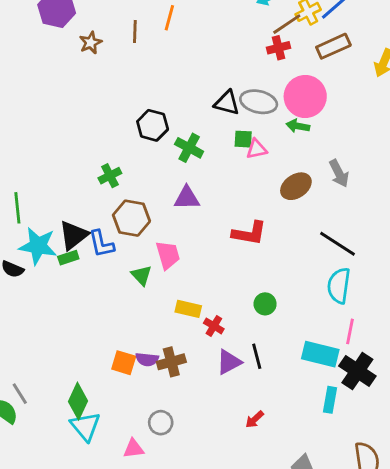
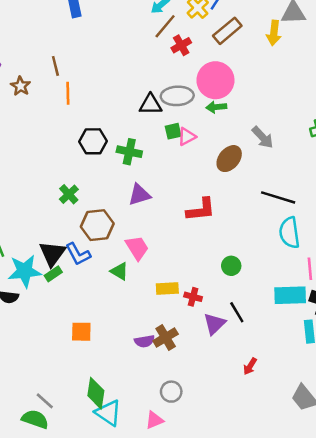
orange line: (169, 18) -> (68, 93), moved
brown line: (287, 24) -> (165, 26), moved
orange square: (124, 363) -> (81, 332), moved

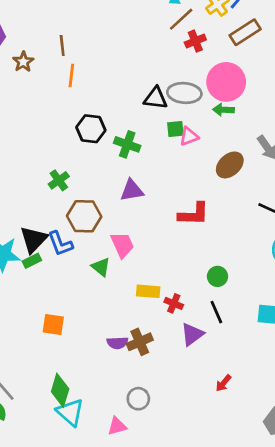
black line: (237, 312) -> (216, 312), moved

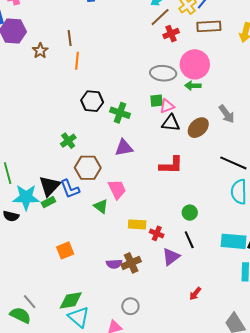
brown rectangle: (245, 32) -> (209, 26), turned 30
black triangle: (156, 98) -> (171, 123), moved
orange square: (53, 325) -> (65, 250), turned -30
green diamond: (60, 390) -> (71, 300), turned 65

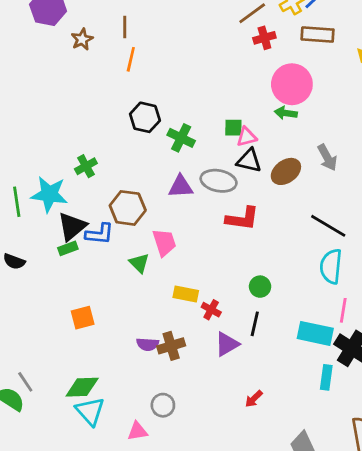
gray ellipse: (163, 73) -> (219, 181), moved
green cross: (68, 141) -> (86, 166), moved
blue L-shape: (70, 189) -> (99, 234), turned -70
cyan star: (26, 197) -> (49, 194), moved
black line: (189, 240) -> (255, 324), turned 30

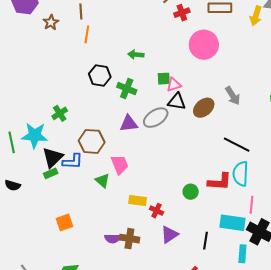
green arrow: (286, 113) -> (136, 55), moved
gray ellipse: (219, 181) -> (156, 118), turned -40
red L-shape: (242, 219) -> (220, 182), moved
black line: (255, 324) -> (205, 241), moved
brown cross: (171, 346) -> (129, 239), turned 30

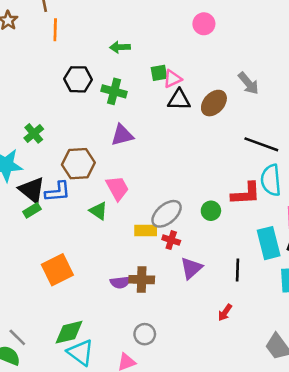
pink circle: (204, 45) -> (204, 24), size x0.6
gray ellipse: (156, 118) -> (167, 214), moved
black triangle: (53, 157) -> (32, 190), turned -30
orange square: (64, 222) -> (57, 270), size x1.4
cyan rectangle: (232, 223) -> (269, 243), turned 75

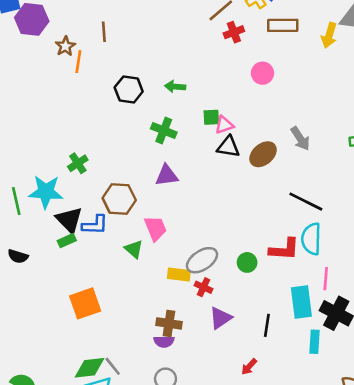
orange line: (55, 30) -> (78, 62), moved
black hexagon: (78, 79) -> (129, 90), moved
purple semicircle: (120, 282) -> (164, 342), moved
gray line: (17, 337) -> (113, 366), moved

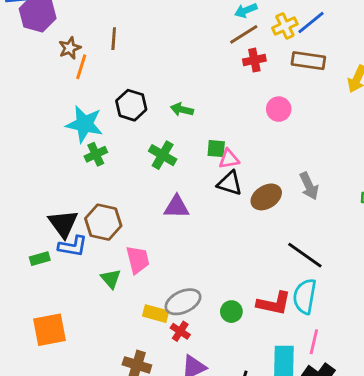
green cross: (78, 163) -> (96, 154), moved
purple triangle: (167, 175) -> (177, 207), moved
cyan star: (46, 192) -> (84, 124), moved
black triangle: (69, 220) -> (63, 224), moved

